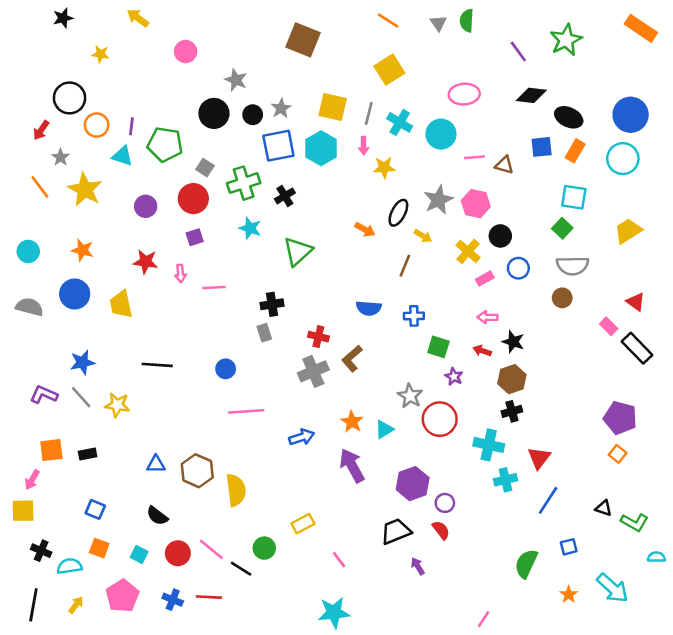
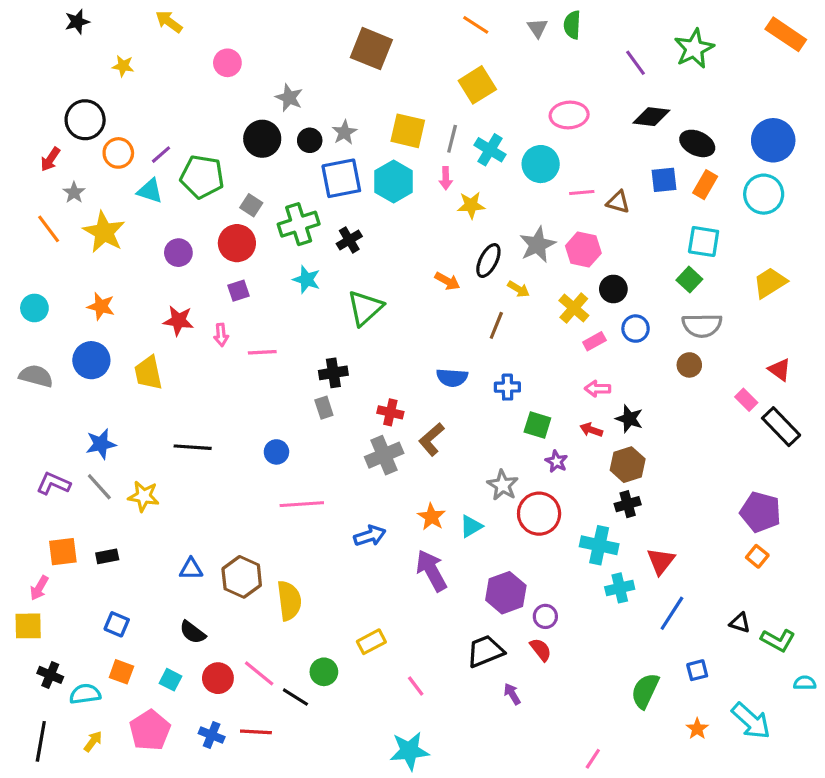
purple line: (131, 126) -> (161, 155), turned 42

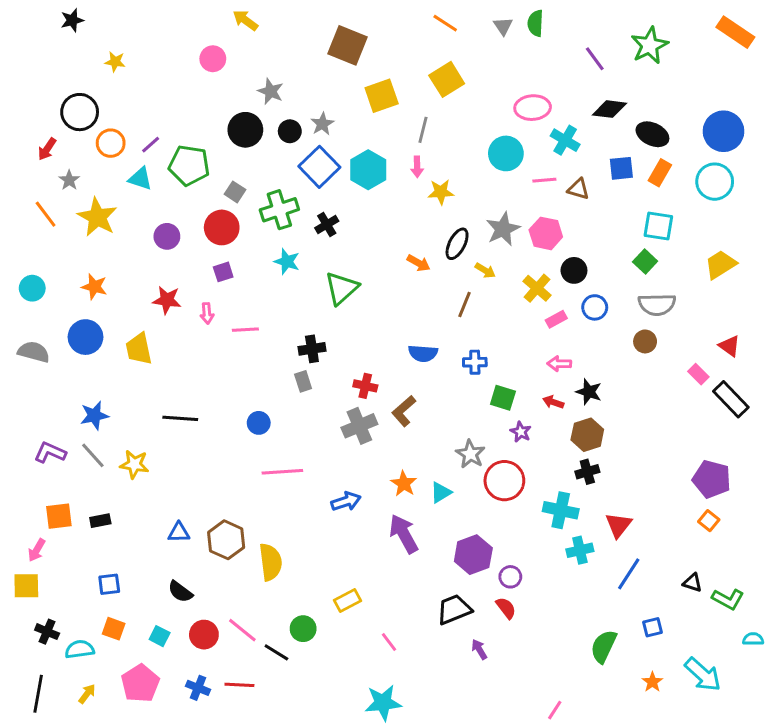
yellow arrow: (169, 22) -> (245, 20), moved
yellow square: (408, 131) -> (382, 96), moved, turned -32
cyan cross: (490, 150) -> (565, 140), moved
blue square: (341, 178) -> (319, 167), turned -33
blue square: (117, 624) -> (109, 584), turned -30

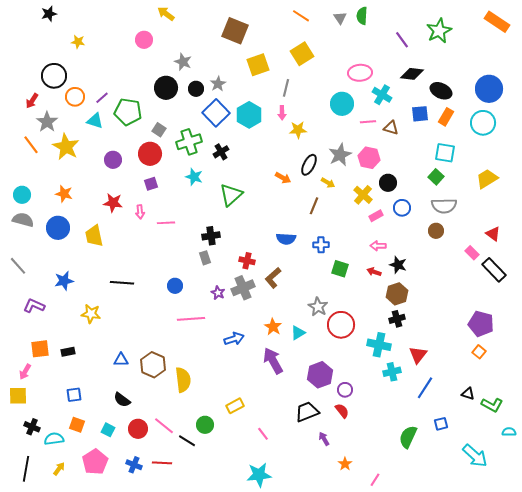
gray star: (69, 180) -> (47, 122), size x1.5
gray semicircle: (34, 352) -> (23, 220), moved
purple star: (521, 432) -> (218, 293), moved
gray line: (93, 455) -> (18, 266), moved
orange star: (652, 682) -> (345, 464), moved

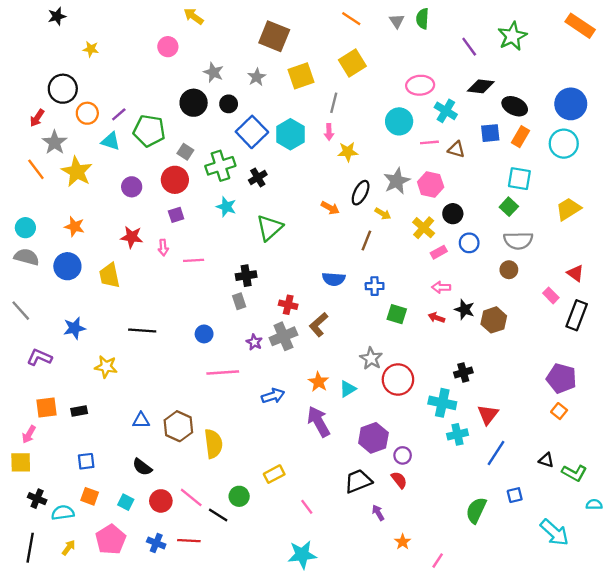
gray star: (218, 84) -> (257, 77), moved
black rectangle: (494, 270) -> (577, 315), turned 65
brown hexagon: (397, 294) -> (494, 320), moved

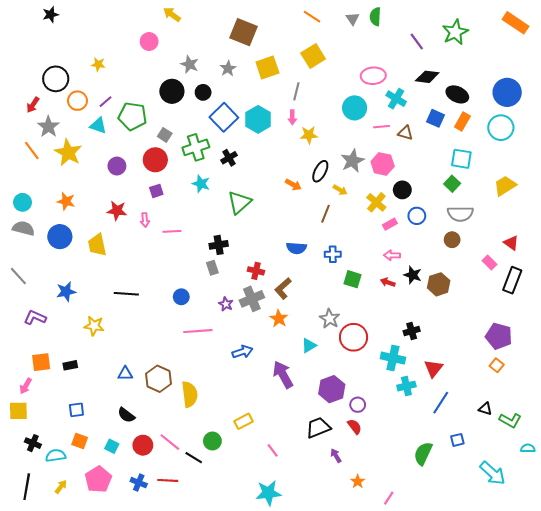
yellow star: (91, 49) -> (98, 64), moved
blue square: (490, 133) -> (435, 118), turned 30
orange star: (319, 382) -> (279, 319), moved

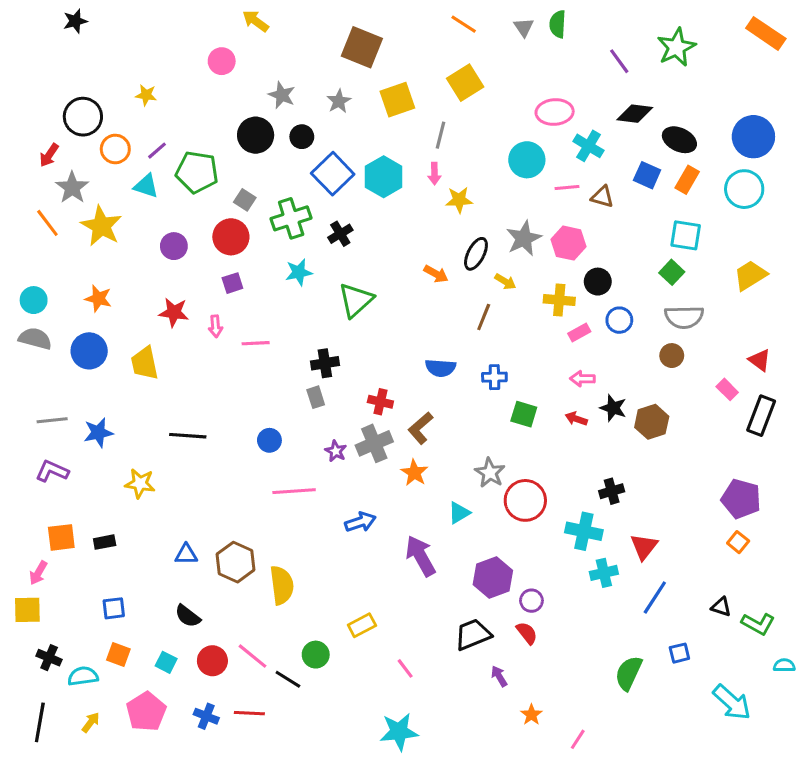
cyan star: (201, 184) -> (299, 272), turned -30
yellow cross: (376, 202) -> (559, 300), turned -36
gray line: (18, 276) -> (52, 420), moved, turned -54

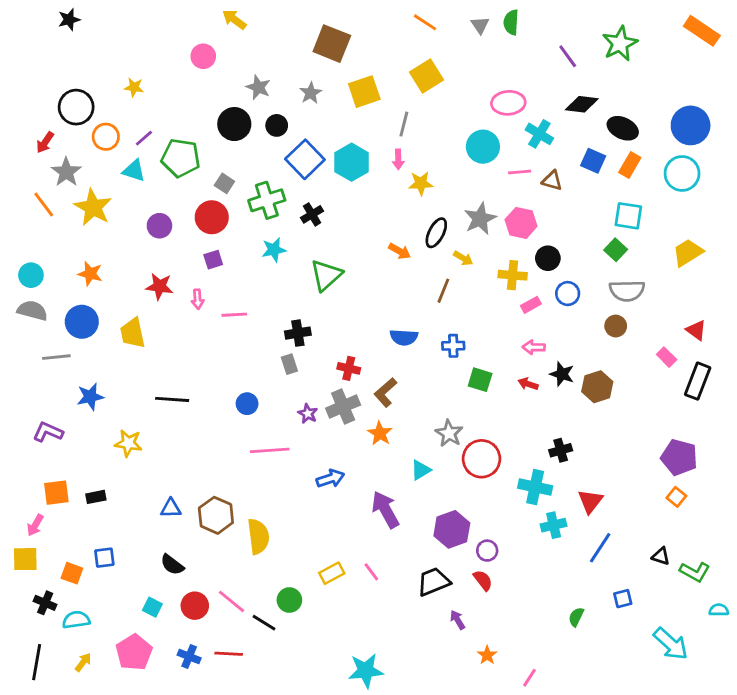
gray line: (52, 420) -> (56, 357), moved
orange square: (118, 655) -> (72, 573), moved
pink line: (405, 668) -> (371, 572), moved
green semicircle: (629, 673) -> (576, 617), size x0.6

